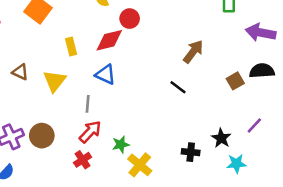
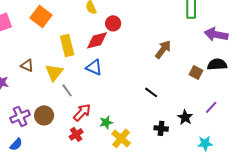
yellow rectangle: (71, 47) -> (67, 45), size x1.5
brown square: (235, 81) -> (196, 72), turned -32
black line: (178, 87) -> (151, 92), moved
gray line: (88, 104) -> (67, 90), moved, turned -40
cyan star: (236, 164) -> (205, 143), moved

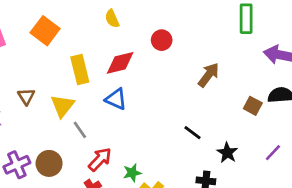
red circle: (113, 23) -> (162, 40), moved
brown triangle: (27, 65) -> (26, 96), turned 32
black star: (185, 117) -> (227, 153), moved

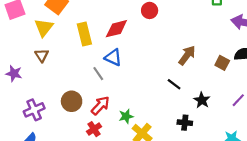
brown arrow: (209, 75) -> (187, 55), moved
yellow triangle: (62, 106) -> (44, 28), moved
gray line: (80, 130) -> (98, 74), moved
brown circle: (49, 163) -> (72, 101), moved

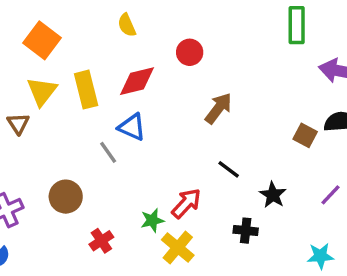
yellow triangle: (44, 28) -> (42, 91), moved
brown arrow: (187, 55) -> (218, 108), moved
red arrow: (100, 106) -> (186, 203), moved

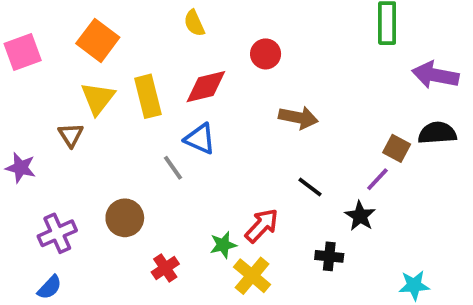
brown arrow: (218, 108) -> (298, 118), turned 64
purple line: (331, 195) -> (377, 179), moved

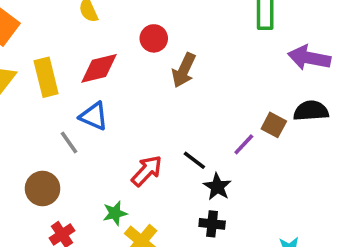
brown arrow: (298, 118) -> (184, 70), moved, turned 104
purple line: (377, 179) -> (244, 144), moved
black star: (360, 216) -> (217, 187), moved
brown circle: (125, 218) -> (43, 189), moved
red arrow: (262, 226) -> (147, 171), moved

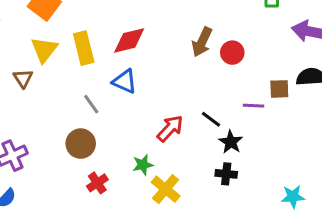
red circle: (154, 38) -> (232, 53), moved
brown square: (274, 125) -> (279, 89), turned -30
gray line: (69, 143) -> (91, 104), moved
purple line: (244, 144) -> (254, 106), turned 50

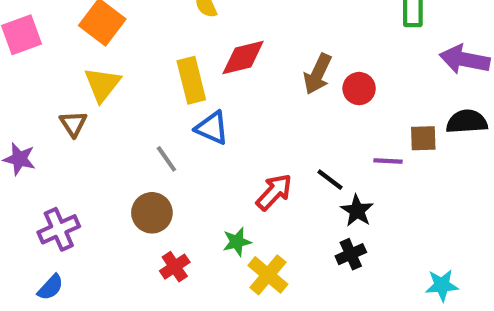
red diamond: (129, 40) -> (243, 57), moved
yellow rectangle: (84, 48) -> (191, 80), moved
black cross: (226, 174) -> (351, 254), turned -30

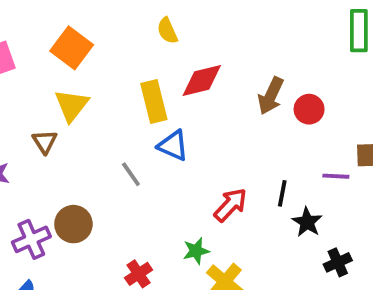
black line: (330, 180) -> (282, 193), turned 64
brown circle: (152, 213) -> (73, 224), moved
black cross: (351, 254) -> (338, 262), moved

